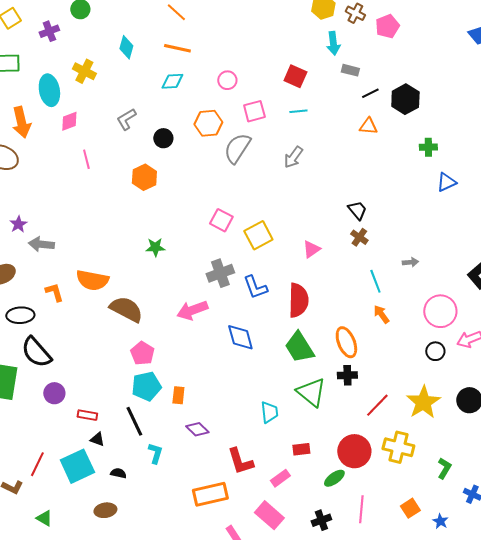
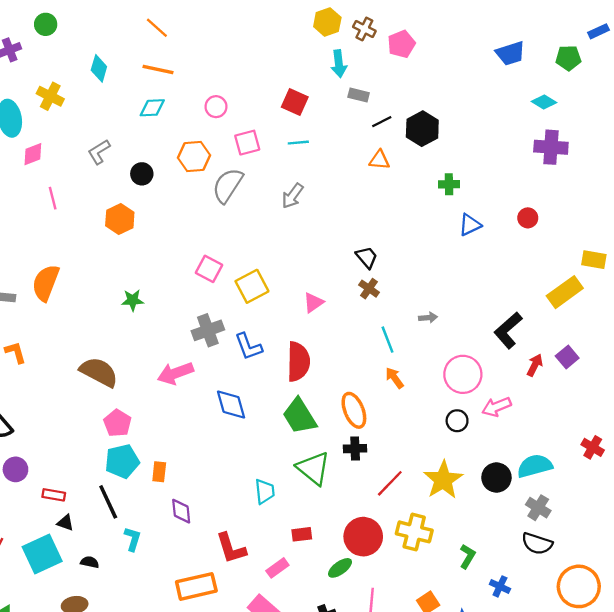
orange semicircle: (92, 280) -> (46, 283), moved, turned 100
purple diamond: (197, 429) -> (181, 511), turned 40

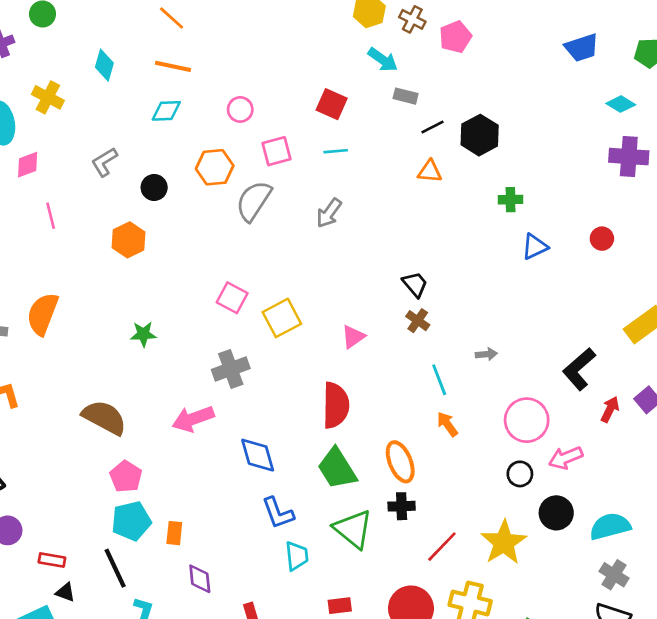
cyan arrow: (339, 64) -> (383, 60), turned -48
blue L-shape: (248, 347) -> (278, 513), moved
black circle: (496, 478) -> (556, 513), moved

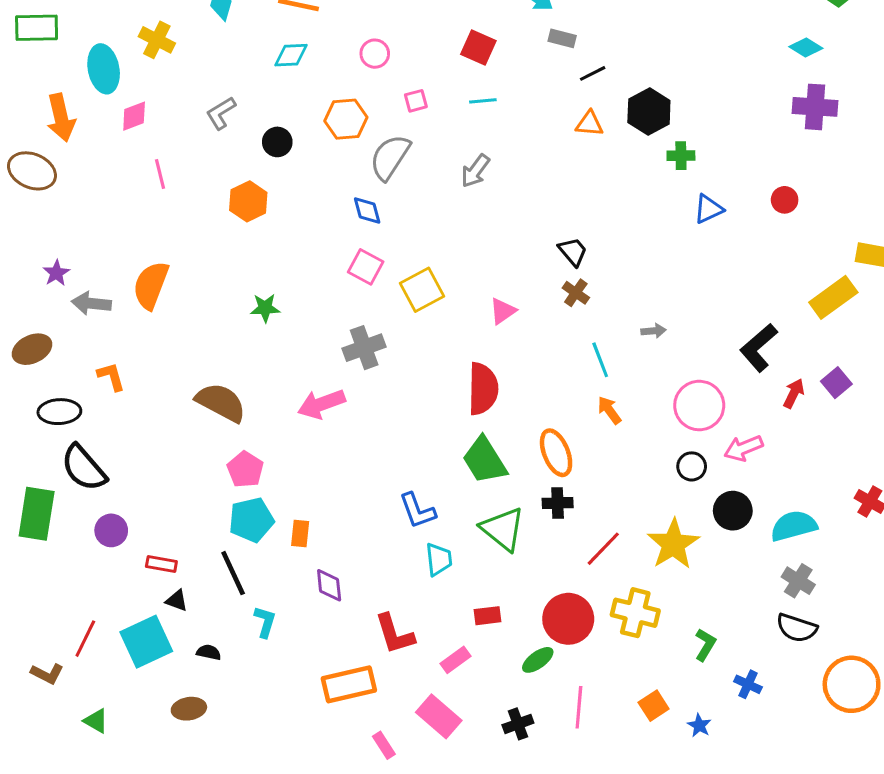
black hexagon: (480, 135) -> (649, 111), moved
pink square: (276, 151) -> (416, 101), size x0.7
blue diamond: (258, 455) -> (367, 211), moved, size x0.7

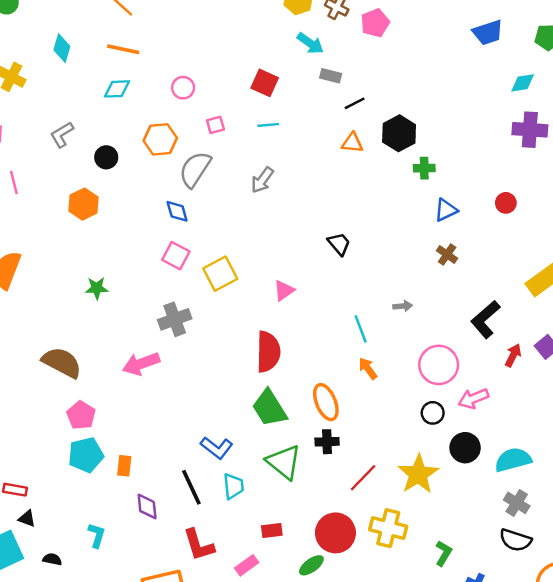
cyan diamond: (806, 48) -> (523, 83), turned -40
brown cross: (576, 293) -> (447, 254), moved
blue L-shape: (417, 511) -> (217, 448), turned -32
black line: (233, 573) -> (191, 487), moved

